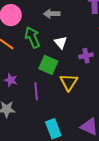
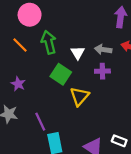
gray arrow: (52, 14) -> (103, 50), moved
purple line: (36, 91) -> (40, 122), moved, turned -30

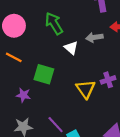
green arrow: (49, 42) -> (54, 23), moved
purple cross: (102, 71) -> (108, 80), moved
green square: (61, 74) -> (44, 74), moved

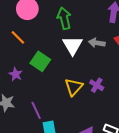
white triangle: (71, 48) -> (73, 45), size x1.5
purple cross: (108, 80) -> (97, 85), turned 32

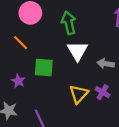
gray arrow: (97, 43) -> (106, 64), moved
green square: (40, 61) -> (44, 68), turned -30

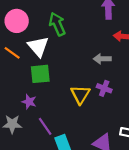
white triangle: (77, 51) -> (38, 47), moved
purple star: (18, 81) -> (29, 102), moved

